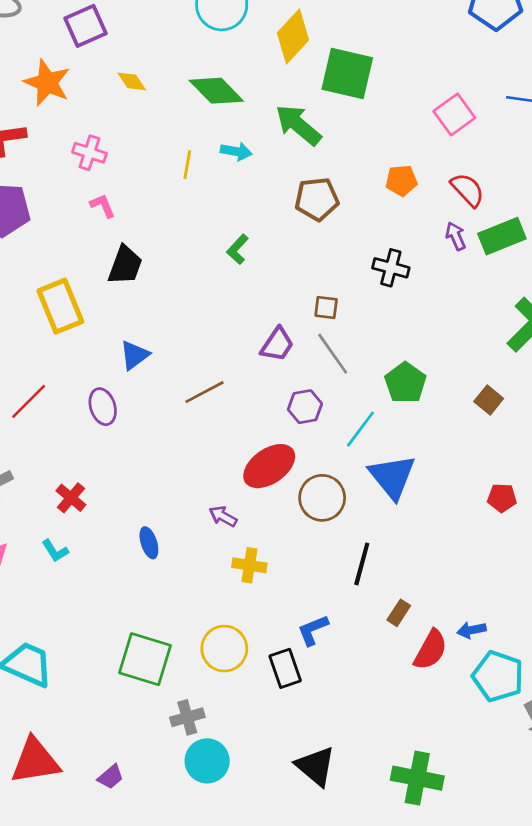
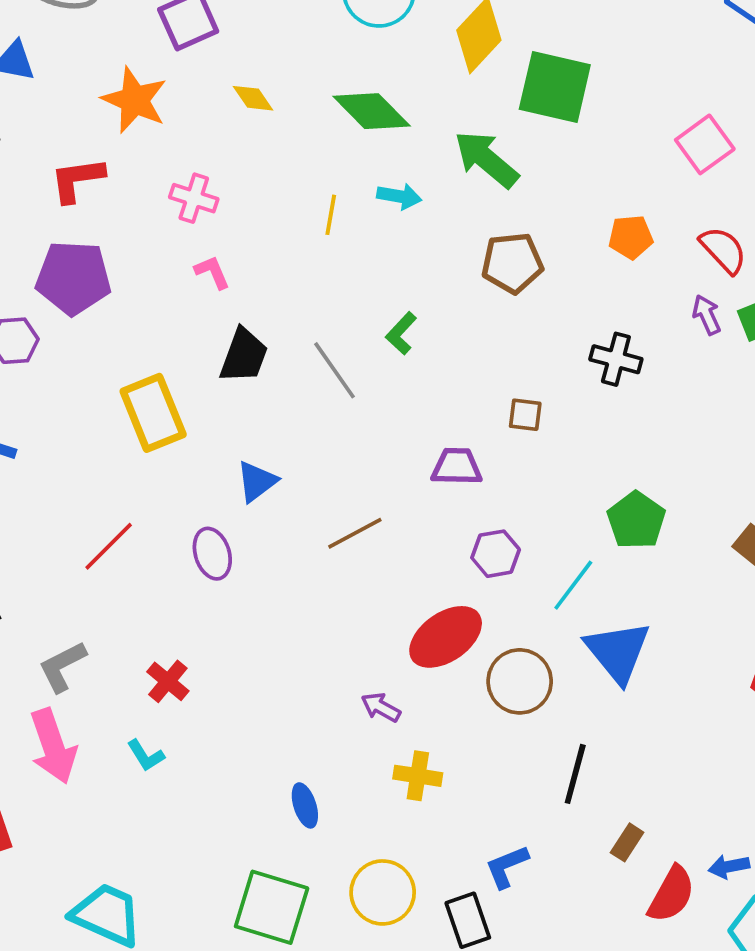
purple trapezoid: (277, 344) -> (457, 467), turned -123
gray line: (333, 354) -> (334, 370), moved
blue ellipse: (149, 543) -> (305, 805), moved

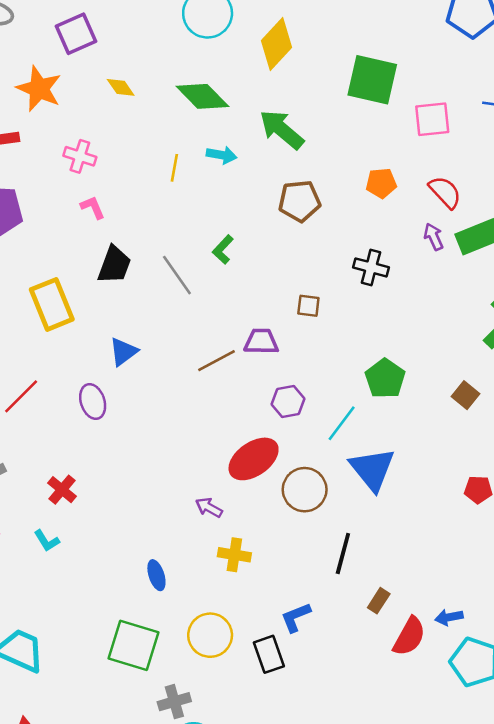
green square: (555, 87) -> (372, 80), moved
pink square: (705, 144) -> (432, 119), turned 30
brown line: (355, 533) -> (216, 361), moved

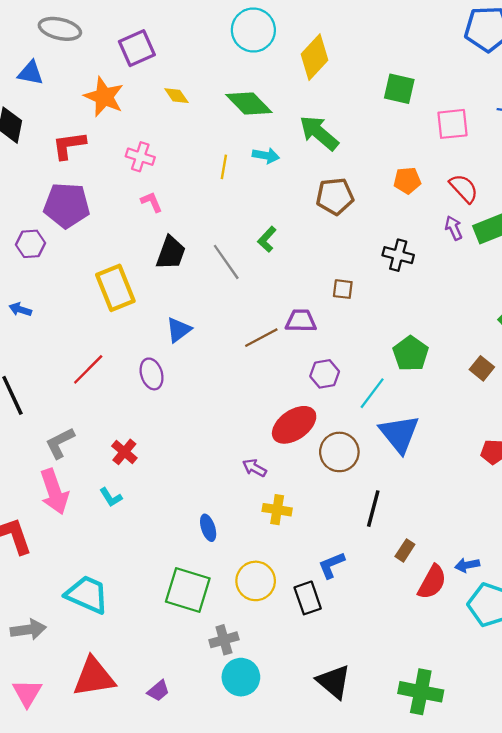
green square: (372, 80) -> (399, 89), size x0.7

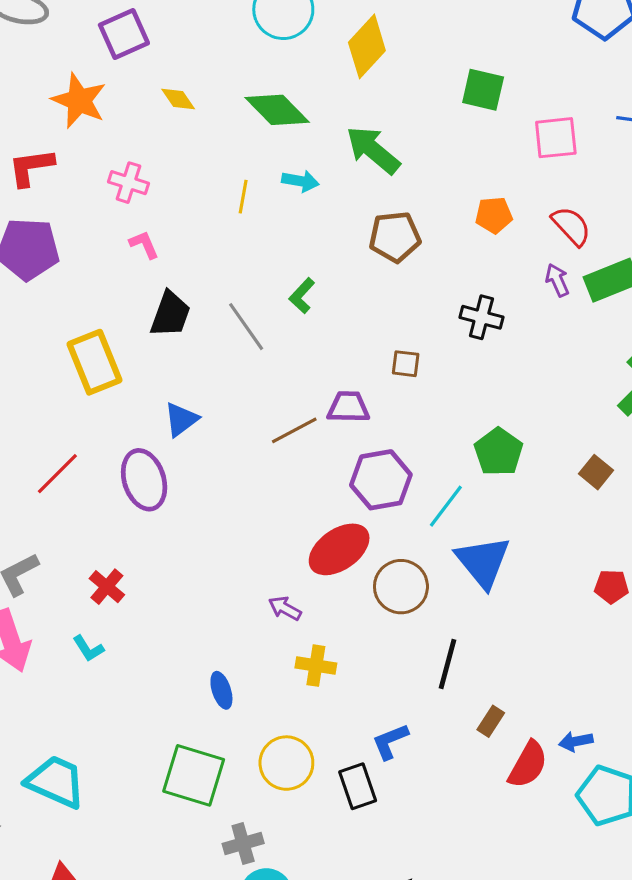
purple ellipse: (152, 374) -> (144, 480), size x1.4
purple hexagon: (325, 374) -> (381, 480), size x1.5

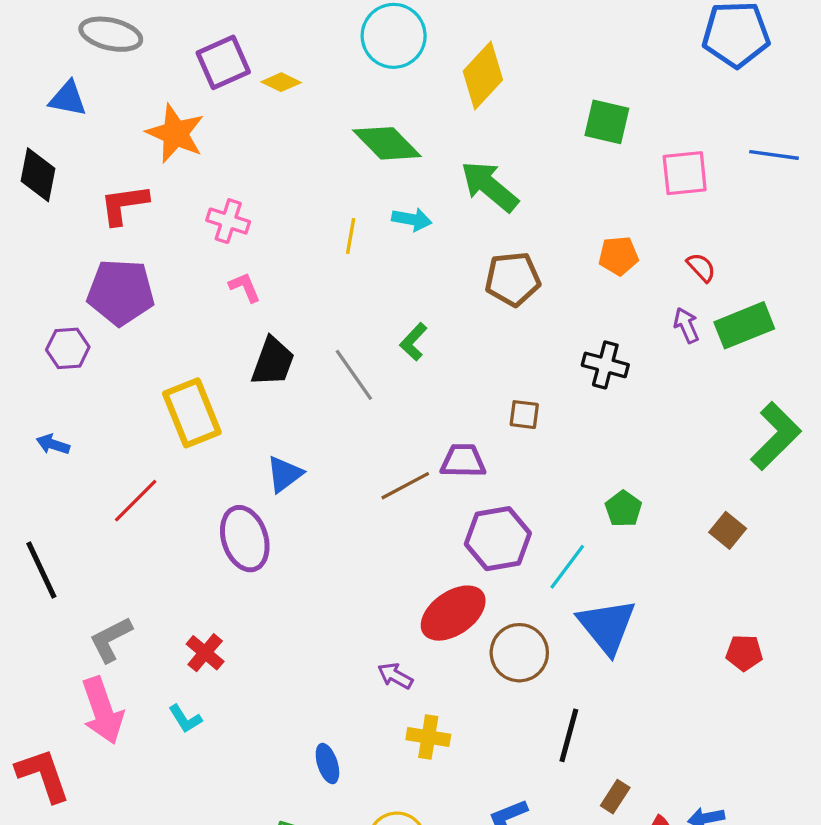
yellow diamond: (178, 99) -> (281, 82), moved, turned -30
red semicircle: (571, 226) -> (701, 267), size x0.7
green pentagon: (498, 452) -> (623, 509), size x0.7
red line: (57, 474) -> (136, 501), moved

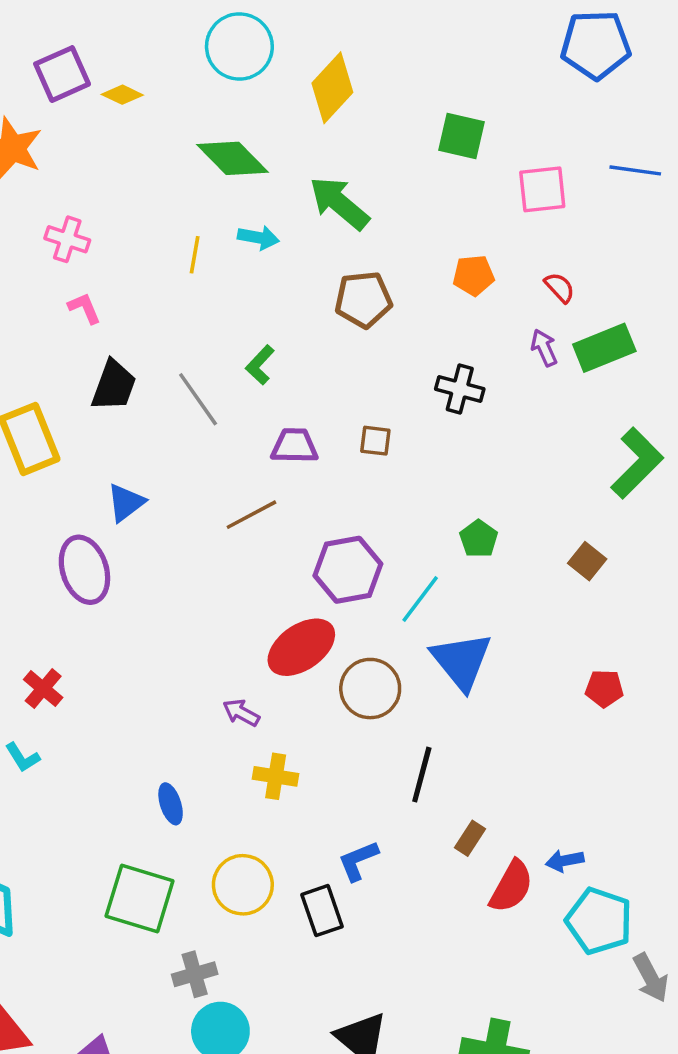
purple trapezoid: (463, 461) -> (294, 446), moved

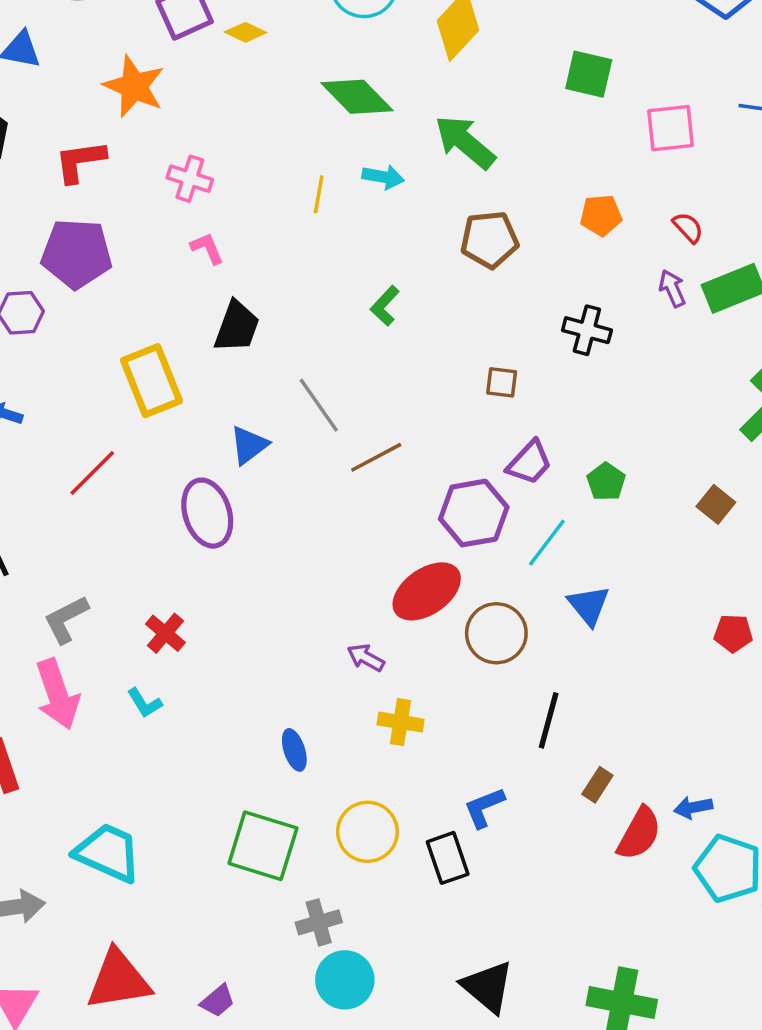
gray line: (198, 399) -> (319, 405), moved
purple trapezoid: (294, 446) -> (529, 463), moved, turned 132
blue triangle: (461, 661) -> (589, 605), size x0.7

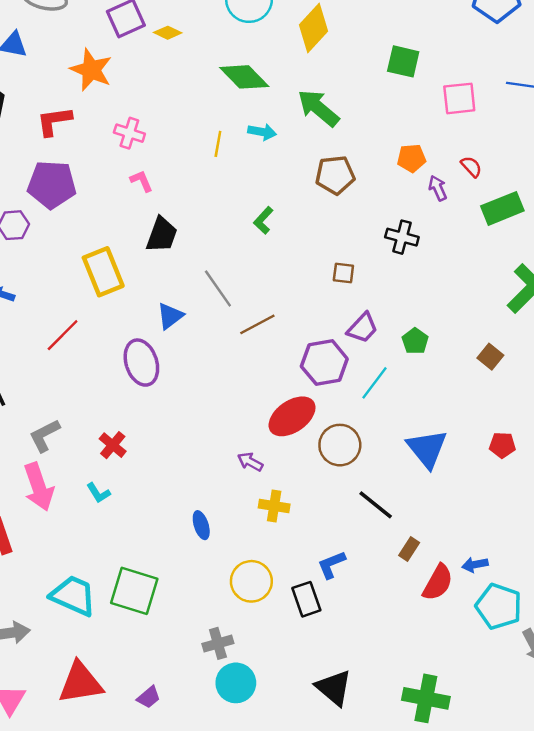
purple arrow: (672, 288) -> (438, 188), moved
blue triangle: (589, 605) -> (427, 449), moved, size x1.4
black line: (549, 720) -> (376, 505), turned -66
green square: (263, 846) -> (134, 591), moved

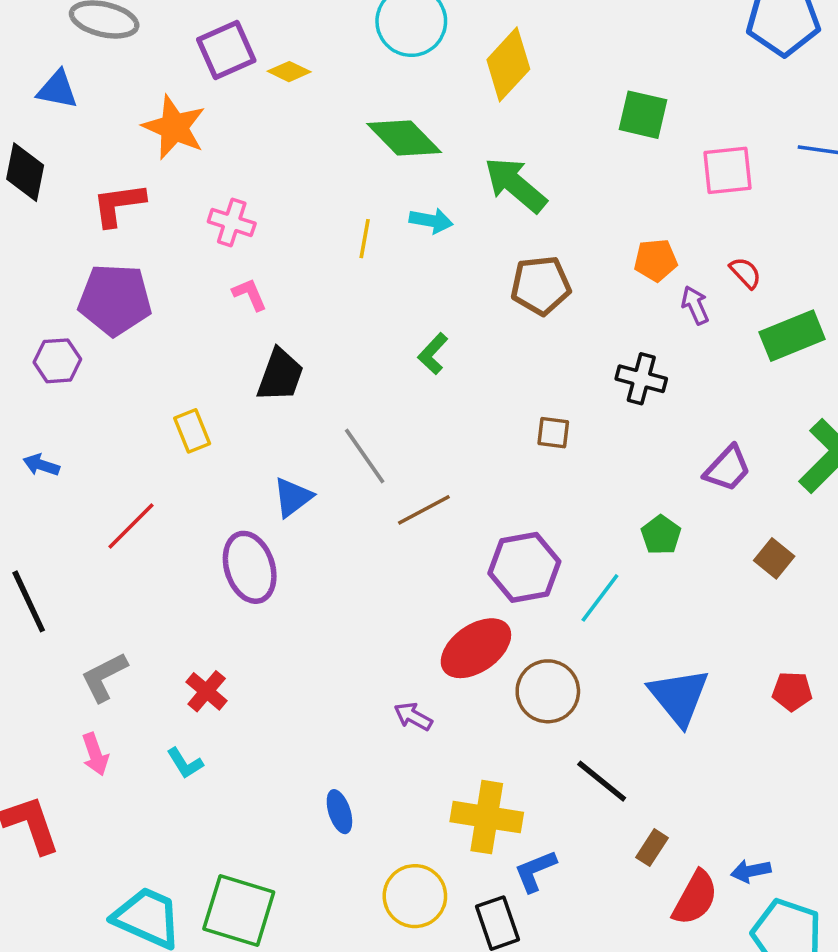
yellow rectangle: (103, 272) -> (192, 431), size x0.6
purple trapezoid: (363, 328) -> (727, 469), moved
pink arrow: (39, 487) -> (95, 754), size x0.6
yellow cross: (274, 506) -> (487, 817), moved, size x1.5

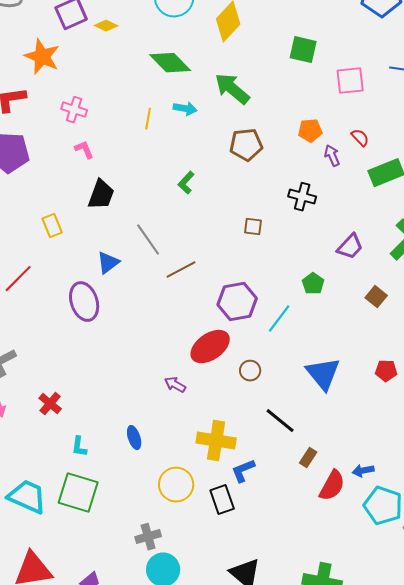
red cross: (207, 691) -> (50, 404), moved
brown circle: (548, 691) -> (250, 371), size x0.6
cyan L-shape: (185, 763) -> (79, 447), moved, turned 40

